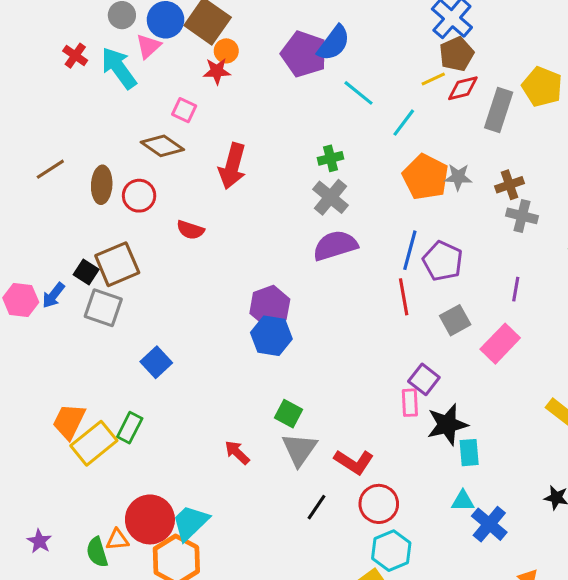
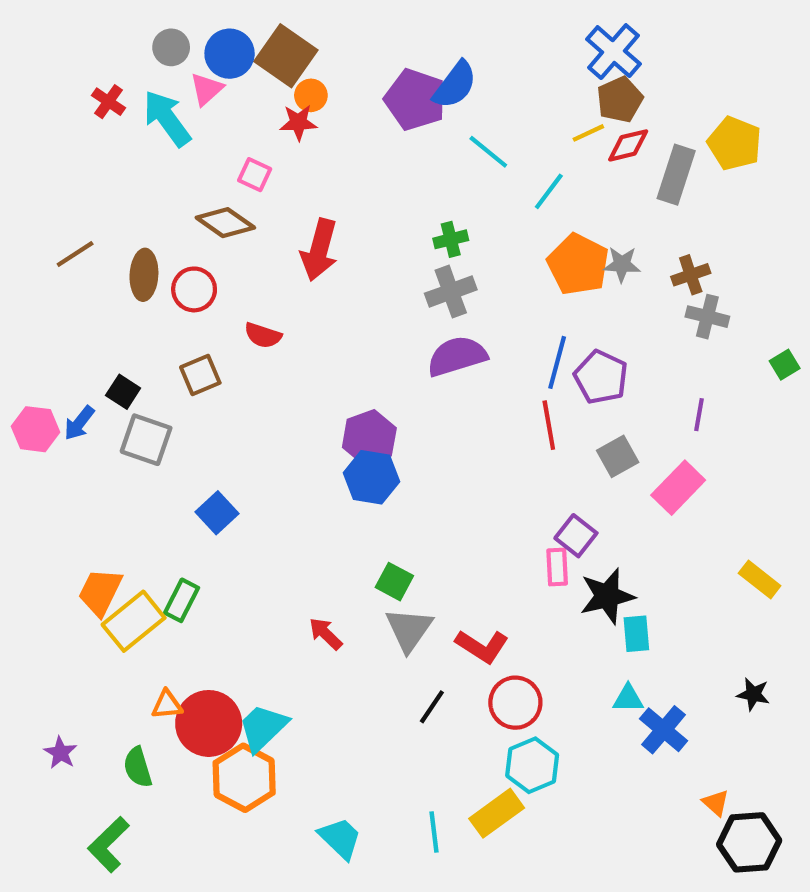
gray cross: (331, 197) -> (451, 292), turned 30
brown square: (117, 264) -> (200, 375), moved, size x0.7
orange triangle: (117, 540) -> (167, 705), moved

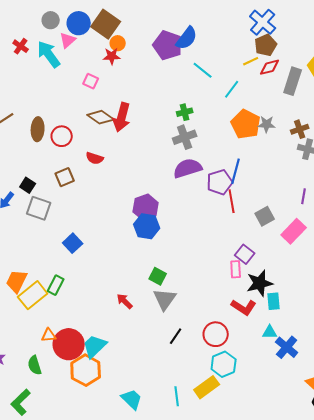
brown diamond: (225, 223) -> (101, 117), moved
purple pentagon: (601, 377) -> (220, 182), moved, turned 30
red L-shape: (482, 646) -> (244, 307), moved

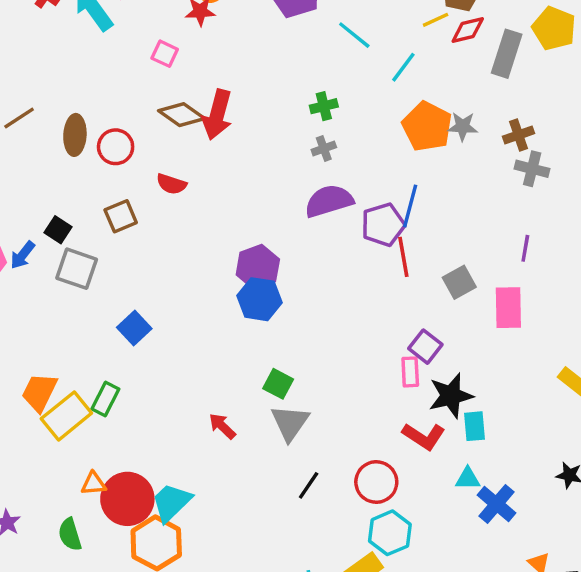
gray cross: (185, 137) -> (324, 148), size x0.6
pink rectangle: (294, 231) -> (508, 308), turned -45

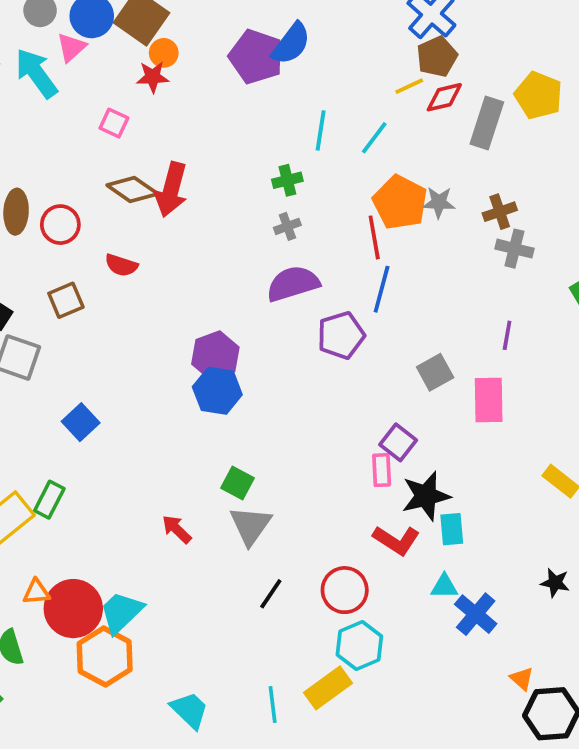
cyan line: (354, 35) -> (321, 130), moved, turned 60
purple pentagon: (383, 225) -> (341, 335), moved
red line: (403, 257) -> (374, 237), moved

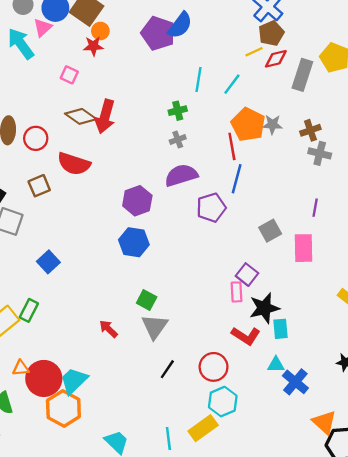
red semicircle: (121, 265) -> (74, 164), size x1.6
purple hexagon: (215, 356) -> (137, 201), moved
orange triangle: (522, 679) -> (324, 422), size x1.6

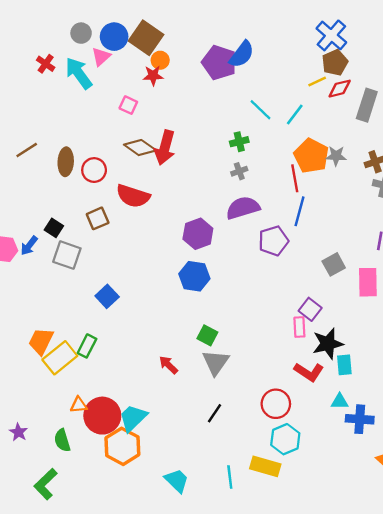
cyan line: (198, 79) -> (261, 110), turned -55
black line: (167, 369) -> (214, 413), moved
blue cross: (295, 382) -> (360, 419), turned -36
yellow rectangle: (203, 428) -> (265, 466), turned 52

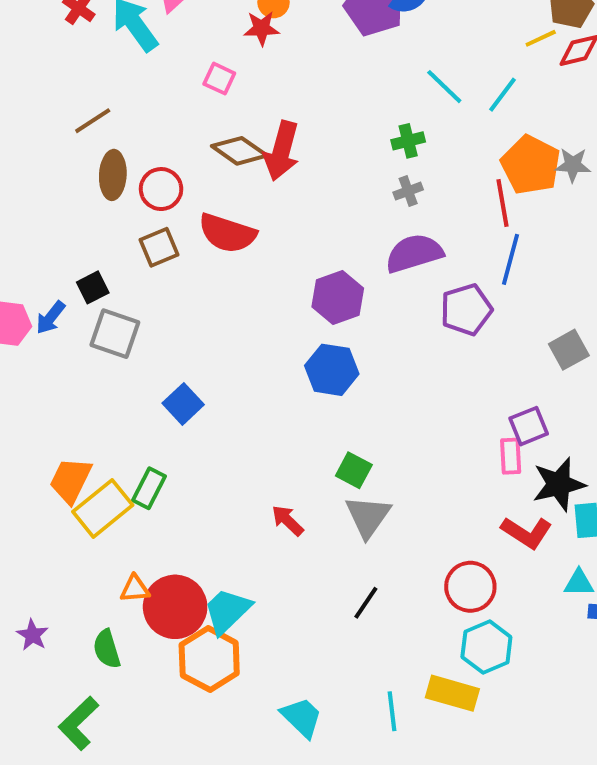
brown line: (27, 150) -> (93, 121), moved
brown square: (98, 218) -> (159, 247), moved
black square: (54, 228) -> (93, 287), turned 30
purple square: (310, 309) -> (529, 426), turned 30

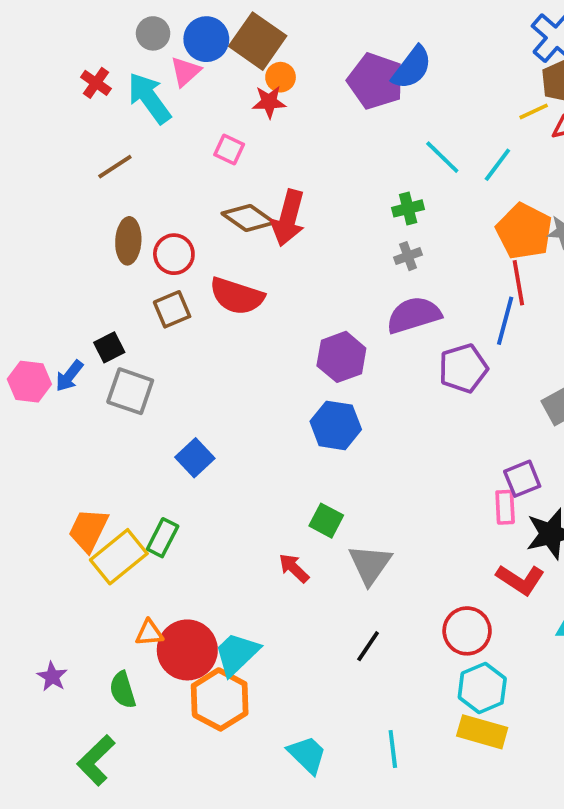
brown line: (93, 121) -> (115, 167), moved
red line: (503, 203) -> (518, 283), moved
green square: (354, 470) -> (326, 521), moved
yellow rectangle: (452, 693) -> (482, 732), moved

